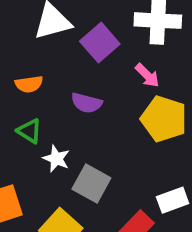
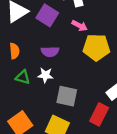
orange semicircle: (29, 84) -> (14, 51), turned -70
white star: (56, 159) -> (45, 75), moved

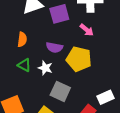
purple square: (47, 15) -> (59, 14), turned 30
yellow pentagon: (96, 47) -> (79, 59), moved

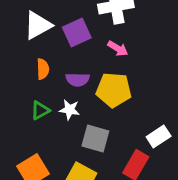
orange semicircle: (22, 39) -> (43, 69), moved
green triangle: (24, 65) -> (40, 110), turned -48

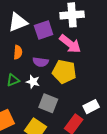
pink arrow: (118, 48) -> (70, 44), size x1.6

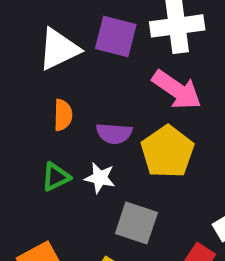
purple square: (44, 30) -> (116, 36), moved, turned 36
yellow pentagon: (64, 72) -> (167, 152), turned 30

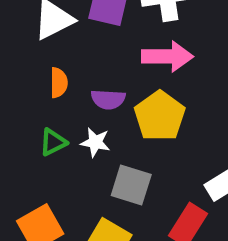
pink arrow: (177, 90) -> (167, 56), turned -33

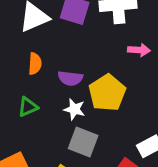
pink arrow: (167, 56) -> (139, 50), moved, size x0.6
white star: (95, 142) -> (74, 109), moved

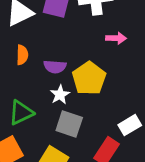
green triangle: (28, 107) -> (21, 113), moved, size x1.4
white star: (74, 109) -> (60, 95), turned 30

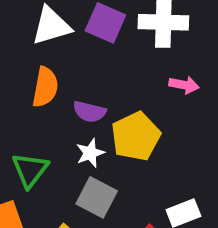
orange semicircle: (22, 55) -> (45, 87), size x1.4
green triangle: (21, 113) -> (30, 170), turned -36

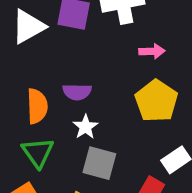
orange semicircle: (45, 87) -> (37, 106), moved
yellow pentagon: (136, 136) -> (156, 101), moved

